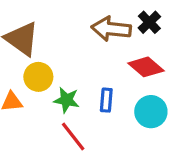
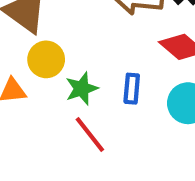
green star: (67, 100) -> (82, 89), turned -30

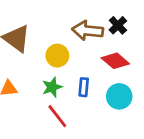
yellow circle: (46, 59) -> (57, 56), moved

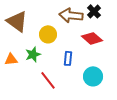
green star: (52, 87) -> (33, 54), moved
cyan circle: (119, 96) -> (93, 76), moved

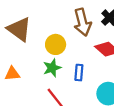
brown arrow: (71, 15) -> (82, 22), turned -110
green star: (33, 54) -> (52, 68), moved

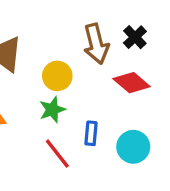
blue rectangle: (79, 73) -> (91, 133), moved

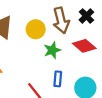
yellow circle: (57, 76) -> (36, 29), moved
green star: (52, 110) -> (52, 50), moved

